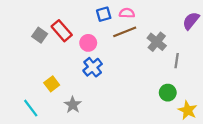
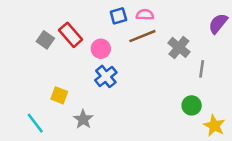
yellow square: (52, 84) -> (59, 95), turned -32

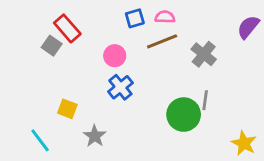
red rectangle: (71, 35) -> (67, 28), moved
gray line: (202, 69) -> (205, 100), moved
green circle: (192, 105) -> (184, 115), moved, size x1.5

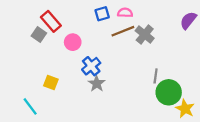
gray cross: (204, 54) -> (145, 35), moved
pink circle: (115, 56) -> (73, 42), moved
green circle: (184, 115) -> (169, 92), moved
gray star: (95, 136) -> (97, 84), moved

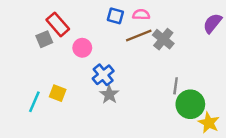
blue square: (102, 14) -> (115, 16), turned 32
gray square: (39, 35) -> (44, 39), turned 32
cyan line: (30, 106) -> (34, 102), moved, turned 60

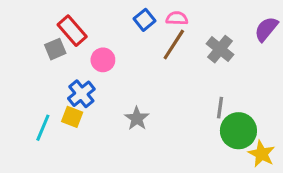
blue square: (115, 16) -> (145, 20), turned 35
brown line: (139, 35) -> (174, 44), turned -35
gray cross: (163, 39) -> (220, 49), moved
blue cross: (103, 75) -> (81, 94), moved

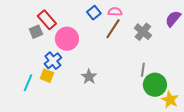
pink circle: (103, 60) -> (67, 39), size x1.5

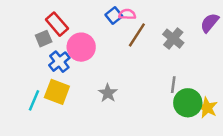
pink semicircle: (115, 12) -> (127, 14), moved
blue cross: (53, 61) -> (59, 62), moved
yellow square: (47, 76) -> (57, 92), size x1.5
yellow star: (170, 100) -> (207, 108), moved

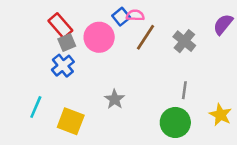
gray square: (44, 39) -> (67, 42), moved
pink circle: (81, 47) -> (99, 37), moved
yellow square: (57, 92) -> (71, 121), moved
green circle: (188, 103) -> (175, 122), moved

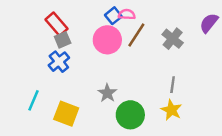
pink circle: (99, 37) -> (107, 40), moved
yellow star: (220, 115) -> (171, 110), moved
green circle: (175, 122) -> (130, 115), moved

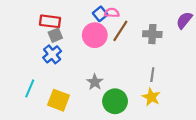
red rectangle: (57, 24) -> (50, 21), turned -42
gray cross: (173, 39) -> (152, 34), turned -36

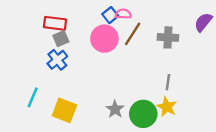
gray star: (95, 82) -> (115, 109), moved
green circle: (115, 101) -> (143, 114), moved

